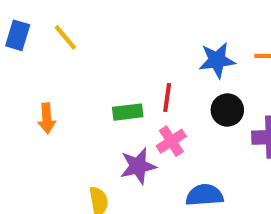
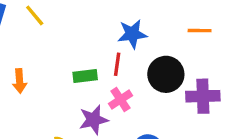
blue star: (217, 60) -> (132, 34), moved
black circle: (227, 110) -> (166, 74), size x1.4

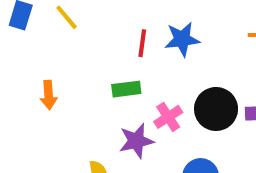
red line: (117, 64) -> (142, 43), moved
black circle: (166, 74) -> (216, 109), moved

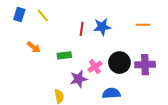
green rectangle: (126, 89) -> (64, 55), moved
orange arrow: (49, 95) -> (34, 47), moved, turned -48

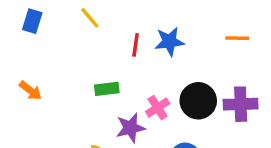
yellow line: (43, 16) -> (90, 18), moved
orange arrow: (34, 47) -> (31, 91), moved

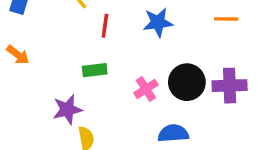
red line: (136, 45) -> (105, 26), moved
orange arrow: (31, 91) -> (18, 55), moved
purple star: (130, 128) -> (67, 109), moved

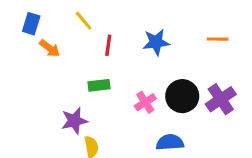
orange arrow: (18, 55) -> (50, 48), moved
purple cross: (230, 86) -> (221, 99), turned -32

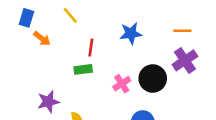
red line: (108, 45) -> (91, 48), moved
purple cross: (221, 99) -> (185, 60), moved
purple star: (74, 121) -> (48, 102), moved

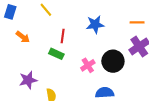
orange arrow: (42, 39) -> (23, 37), moved
green rectangle: (83, 69) -> (56, 54), turned 32

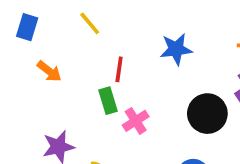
green rectangle: (56, 54) -> (108, 101), turned 48
pink cross: (88, 65) -> (136, 121), moved

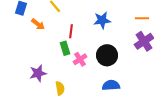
orange arrow: (49, 71) -> (38, 24), moved
black circle: (207, 114) -> (107, 55), moved

